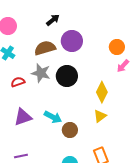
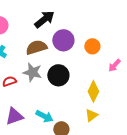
black arrow: (53, 20) -> (44, 19), size x1.5
orange circle: (117, 47) -> (92, 46), moved

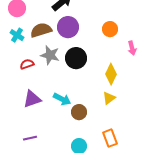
purple circle: (63, 40) -> (68, 27), moved
brown semicircle: (36, 47) -> (41, 30), moved
pink arrow: (114, 65) -> (132, 48), turned -56

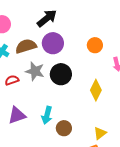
yellow triangle: (109, 98) -> (100, 133), moved
cyan arrow: (62, 99) -> (47, 115), turned 78

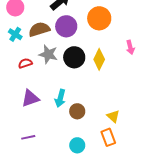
orange circle: (95, 45) -> (99, 18), moved, size x1.5
yellow diamond: (96, 90) -> (99, 59), moved
yellow triangle: (100, 133) -> (113, 116), turned -40

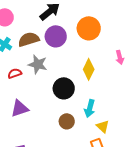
black circle: (74, 57) -> (64, 88), moved
cyan arrow: (60, 98) -> (90, 108), moved

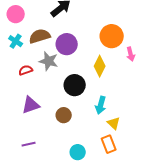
orange circle: (89, 28) -> (112, 36), moved
purple circle: (56, 36) -> (67, 44), moved
brown circle: (67, 121) -> (64, 115), moved

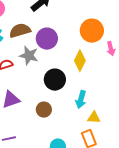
yellow triangle: (114, 123) -> (94, 118), turned -40

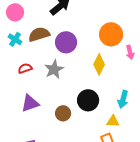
gray star: (29, 56) -> (54, 69), moved, turned 30
black circle: (55, 80) -> (88, 100), moved
cyan arrow: (81, 100) -> (123, 99), moved

